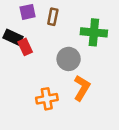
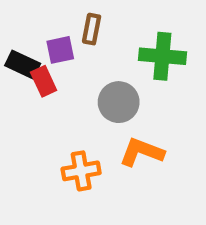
purple square: (28, 12) -> (60, 50), moved
orange L-shape: (82, 88) -> (142, 152), turned -100

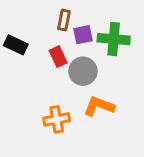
purple square: (60, 50) -> (83, 35), moved
red rectangle: (44, 81) -> (58, 57), moved

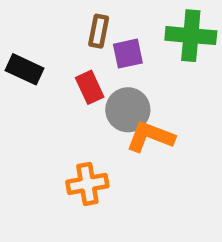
green cross: (114, 39) -> (191, 36), moved
orange L-shape: (99, 106) -> (150, 137), moved

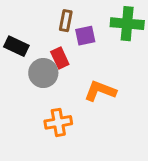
gray circle: (128, 110) -> (43, 73), moved

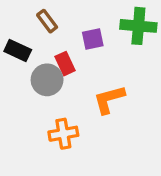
brown rectangle: (66, 21) -> (47, 21), moved, turned -48
orange L-shape: (100, 91) -> (109, 99), turned -36

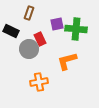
brown rectangle: (47, 21) -> (29, 13), turned 56
green cross: (138, 26) -> (76, 29), moved

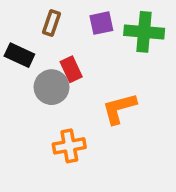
purple square: (57, 24) -> (101, 23), moved
green cross: (76, 29) -> (144, 32), moved

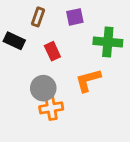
green cross: (144, 32) -> (108, 42), moved
gray circle: (52, 87) -> (43, 88), moved

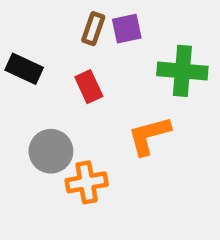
brown rectangle: (38, 17) -> (93, 29), moved
gray circle: (43, 88) -> (51, 151), moved

